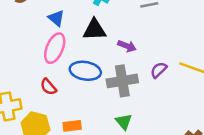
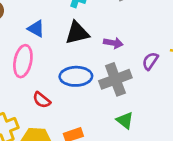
pink ellipse: (55, 48) -> (23, 61), moved

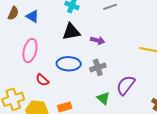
blue triangle: (36, 29) -> (32, 16), moved
purple semicircle: (150, 61) -> (126, 85), moved, size x1.5
gray cross: (115, 79) -> (98, 67), size x0.7

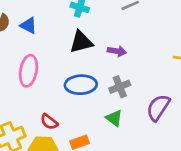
red semicircle: (42, 80) -> (49, 122), moved
green triangle: (103, 98) -> (114, 118), moved

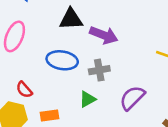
purple arrow: (117, 51) -> (104, 35), size x1.5
green triangle: (114, 118) -> (88, 99), turned 42

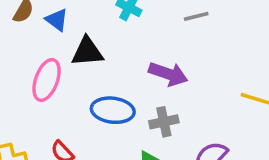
black triangle: (71, 19) -> (87, 52), moved

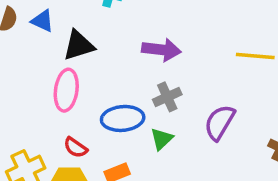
pink ellipse: (47, 80) -> (66, 90), moved
blue ellipse: (113, 110) -> (123, 118), moved

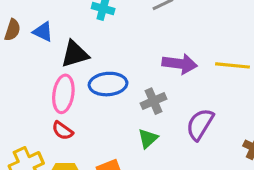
purple arrow: (161, 50) -> (180, 64), moved
blue ellipse: (123, 118) -> (108, 84), moved
red semicircle: (76, 148) -> (62, 131), moved

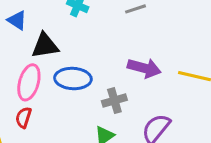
red semicircle: (62, 131) -> (24, 117), turned 65

